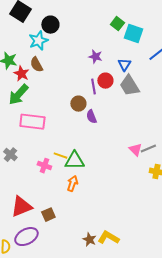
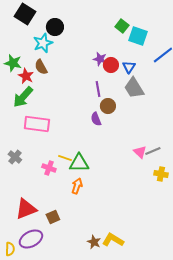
red circle: (105, 81) -> (111, 65), moved
brown circle: (78, 104) -> (108, 106), moved

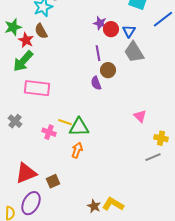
green star: (13, 63) -> (13, 27), turned -30
gray line: (153, 151) -> (153, 157), moved
purple ellipse: (31, 239) -> (31, 203), turned -35

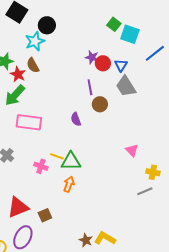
purple semicircle: (96, 83) -> (76, 119), moved

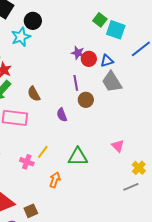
brown semicircle: (33, 65) -> (34, 94), moved
blue triangle: (121, 65) -> (107, 61), turned 40
yellow line: (57, 156) -> (43, 152), turned -72
green triangle: (71, 161) -> (78, 157), moved
yellow cross: (153, 172) -> (139, 168), turned 32

